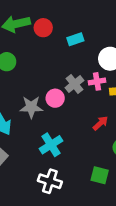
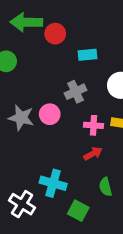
pink cross: (97, 81) -> (93, 125), moved
gray cross: (74, 84) -> (76, 92), moved
cyan cross: (51, 145) -> (53, 183), moved, turned 35

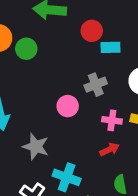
red circle: (55, 34) -> (92, 31), moved
gray star: (21, 118) -> (36, 147), moved

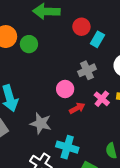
cyan rectangle: (111, 47) -> (97, 39), turned -56
pink cross: (112, 120) -> (102, 99), turned 35
red arrow: (109, 149) -> (77, 108), moved

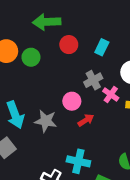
red circle: (81, 27) -> (69, 45), moved
pink cross: (102, 99) -> (111, 94), moved
gray star: (41, 123) -> (46, 121), moved

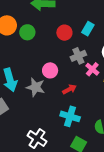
red circle: (69, 45) -> (64, 33), moved
pink circle: (72, 101) -> (50, 70), moved
cyan cross: (78, 161) -> (70, 116), moved

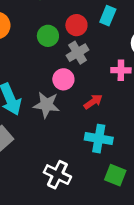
green circle: (27, 32) -> (48, 36), moved
gray cross: (78, 56) -> (78, 53), moved
pink cross: (92, 69) -> (121, 70), turned -32

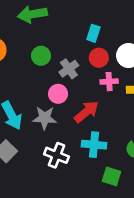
red circle: (76, 25) -> (99, 58), moved
red arrow: (93, 102) -> (86, 112), size x1.5
white cross: (57, 175) -> (56, 155), moved

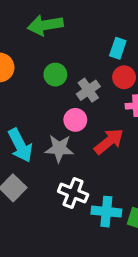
cyan cross: (94, 145) -> (106, 212), moved

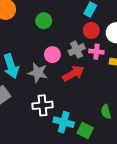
gray cross: (88, 90) -> (77, 50), moved
white cross: (73, 193) -> (43, 105), turned -36

